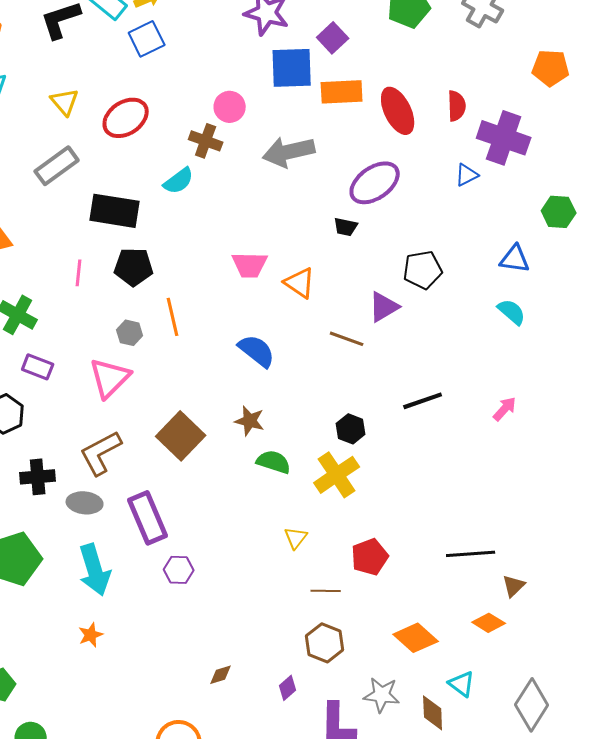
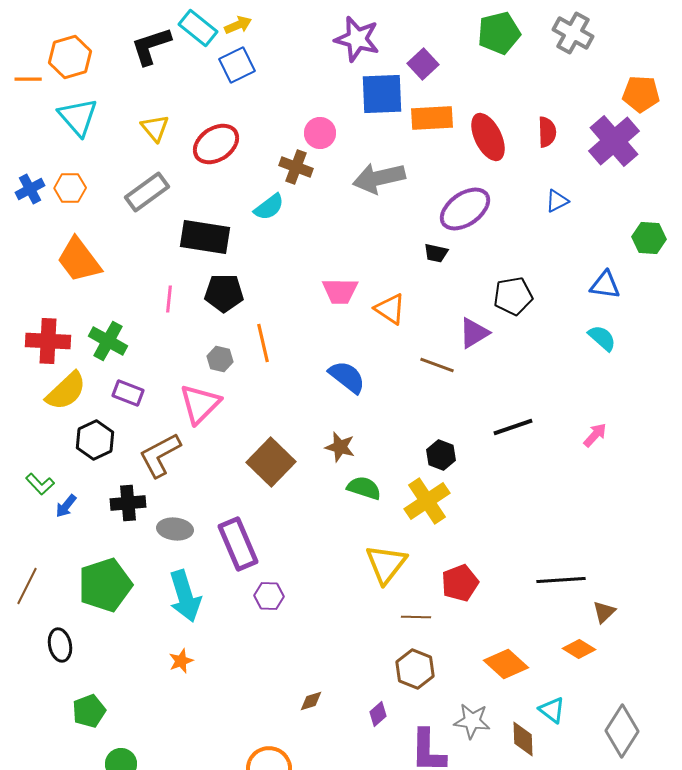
purple cross: (504, 138) -> (614, 141), moved, turned 30
brown L-shape: (101, 453) -> (160, 455), moved
yellow triangle: (296, 538) -> (386, 564), size x1.8

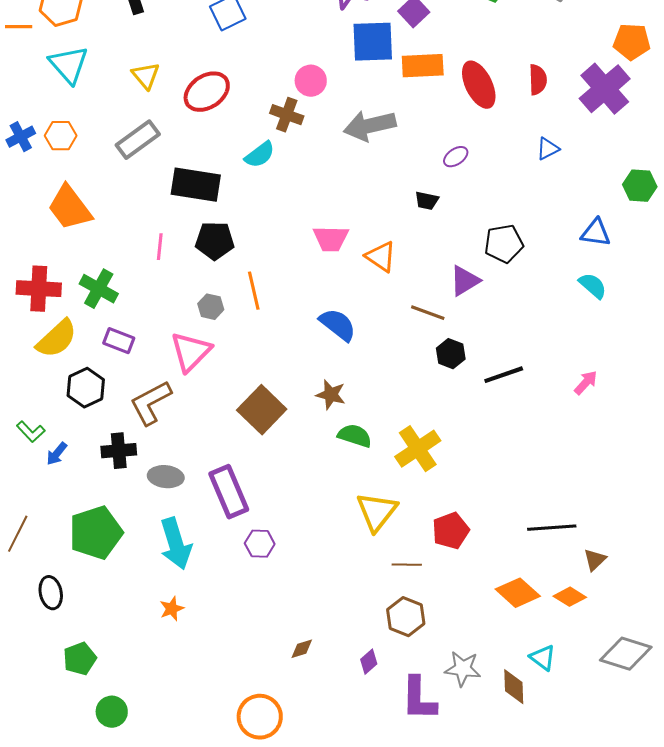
purple ellipse: (465, 209) -> (456, 157), size x0.5
black hexagon: (441, 455) -> (451, 354), moved
orange diamond: (506, 664) -> (518, 593), moved
gray diamond: (622, 731) -> (626, 654), moved, turned 75

